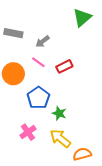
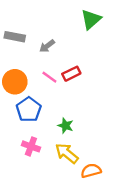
pink line: (38, 62) -> (49, 77), moved
blue pentagon: (38, 98) -> (29, 109), moved
pink cross: (28, 132) -> (31, 146), turned -35

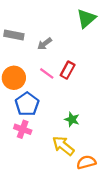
red rectangle: (71, 74) -> (68, 70), turned -35
green star: (66, 126) -> (72, 119), moved
pink cross: (31, 146) -> (23, 129), moved

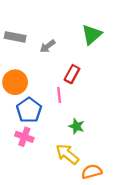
green triangle: (86, 19) -> (92, 35), moved
pink line: (47, 73) -> (59, 95), moved, turned 48

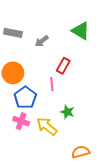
green triangle: (92, 35) -> (81, 31), turned -48
yellow arrow: (67, 154) -> (47, 126), moved

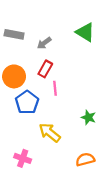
red rectangle: (63, 66) -> (45, 69), moved
green star: (67, 112) -> (88, 117), moved
pink cross: (21, 121) -> (23, 158), moved

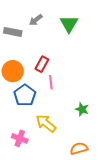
green triangle: (85, 32) -> (69, 24), moved, turned 30
gray arrow: (44, 43) -> (36, 20), moved
pink cross: (23, 158) -> (20, 138), moved

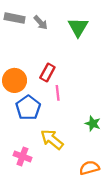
gray arrow: (36, 20) -> (41, 23), turned -96
gray rectangle: (13, 32) -> (15, 18), moved

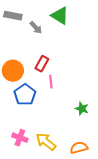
gray arrow: (41, 23) -> (36, 28), moved
green triangle: (78, 27) -> (60, 16), moved, turned -30
yellow arrow: (52, 139) -> (46, 142), moved

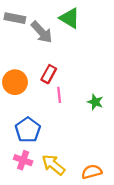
gray arrow: (36, 28) -> (42, 32), size x1.5
blue pentagon: (25, 95) -> (28, 130), moved
green star: (82, 109) -> (95, 102), moved

